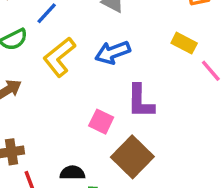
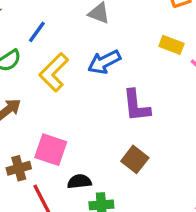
pink square: (101, 122) -> (51, 150), moved, size x1.4
brown square: (132, 157) -> (135, 159), size x0.7

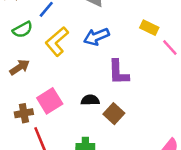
pink square: (51, 150) -> (50, 101), turned 35
black semicircle: (79, 181) -> (90, 100), moved

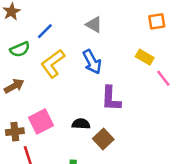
blue arrow: (96, 37) -> (92, 62), turned -100

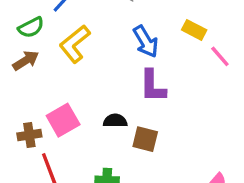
blue arrow: (92, 62) -> (146, 42), moved
brown arrow: (14, 86) -> (26, 60), moved
brown square: (103, 139) -> (145, 139), turned -30

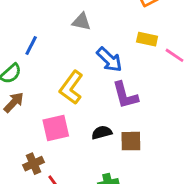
yellow L-shape: (75, 44) -> (71, 88), moved
pink square: (63, 120) -> (56, 128), moved, turned 32

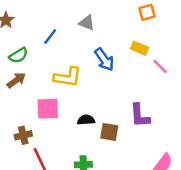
blue line: (31, 46) -> (50, 37), moved
yellow L-shape: (71, 88) -> (68, 77), turned -128
purple L-shape: (125, 95) -> (140, 116), moved

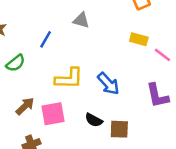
blue arrow: (104, 60) -> (108, 84), moved
brown arrow: (16, 80) -> (25, 106), moved
purple L-shape: (140, 116) -> (157, 96), moved
black semicircle: (86, 120) -> (94, 120), turned -140

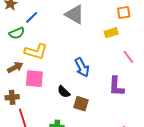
gray triangle: (81, 20) -> (75, 14), size x1.5
blue line: (46, 39) -> (32, 17), moved
yellow rectangle: (139, 39) -> (111, 33), moved, turned -48
yellow L-shape: (69, 79) -> (36, 52), moved

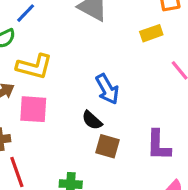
purple L-shape: (116, 86) -> (158, 145), moved
black semicircle: (64, 92) -> (92, 120), moved

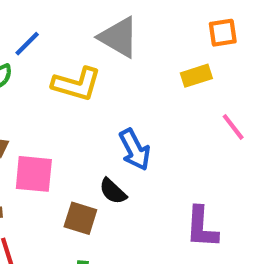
yellow L-shape: (34, 67) -> (77, 84), moved
brown square: (108, 146) -> (80, 218), moved

